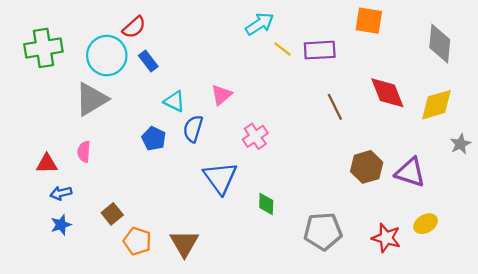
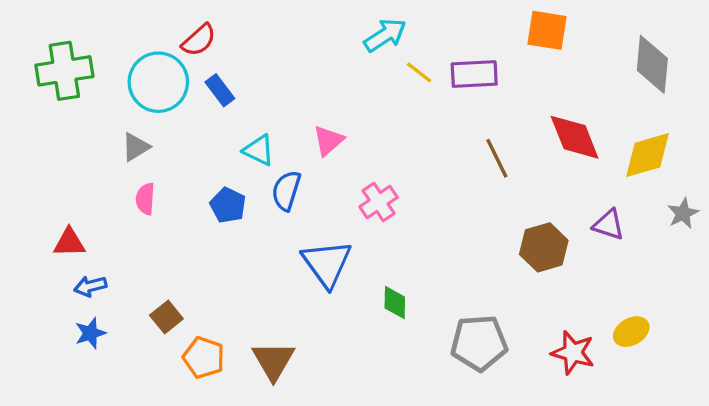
gray triangle: (92, 99) -> (136, 147), size x0.6
pink semicircle: (84, 152) -> (145, 199), moved
purple triangle: (410, 172) -> (609, 225), moved, size x0.7

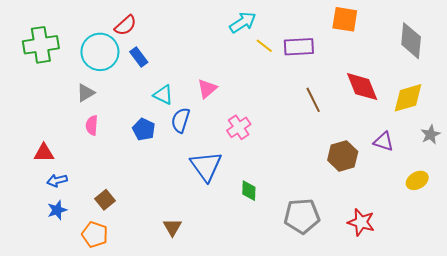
yellow ellipse: (631, 332) -> (417, 180), moved
orange pentagon: (204, 357) -> (95, 234), moved
brown triangle: (273, 361) -> (172, 227), size x0.7

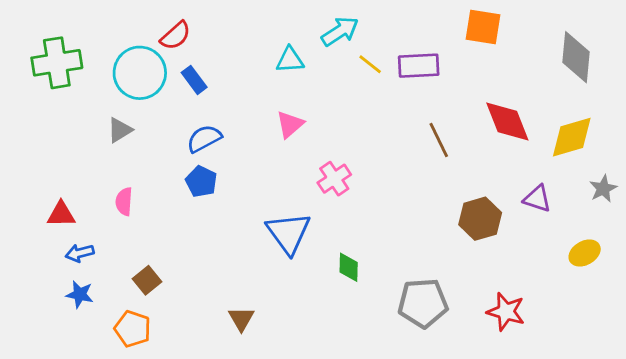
cyan triangle: (163, 95) -> (290, 60), moved, turned -30
blue semicircle: (181, 120) -> (204, 139), moved, turned 45
pink semicircle: (92, 125) -> (124, 202), moved
blue star: (57, 210) -> (80, 294), turned 30

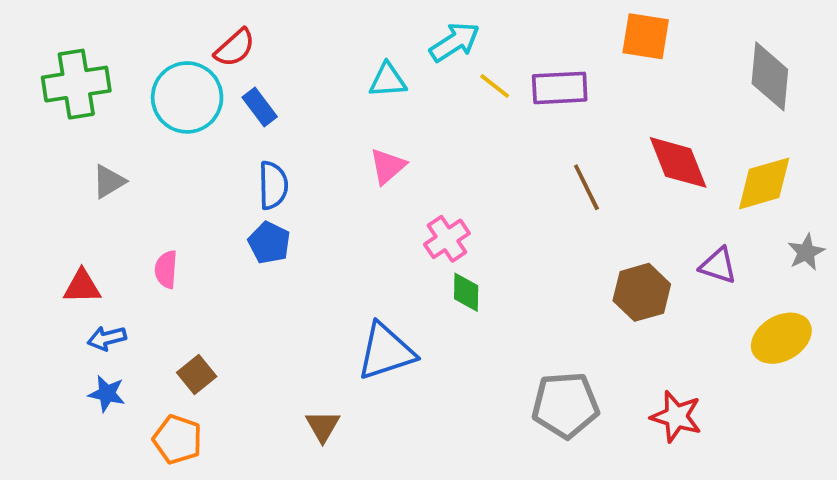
gray triangle: (120, 130) -> (109, 182), moved
blue semicircle: (204, 139) -> (273, 185), turned 117
blue triangle: (289, 233) -> (386, 352), moved, turned 48
yellow ellipse: (585, 253) -> (781, 338), size x1.4
green diamond: (349, 267) -> (466, 292), moved

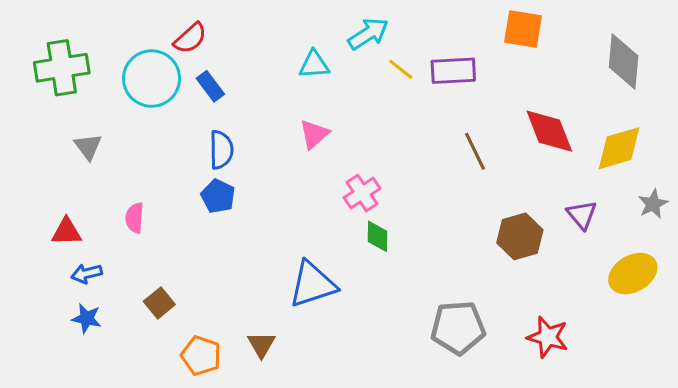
gray triangle: (109, 182) -> (88, 147), turned -36
purple triangle: (718, 266) -> (582, 215), turned 32
orange pentagon: (178, 439) -> (201, 356), moved

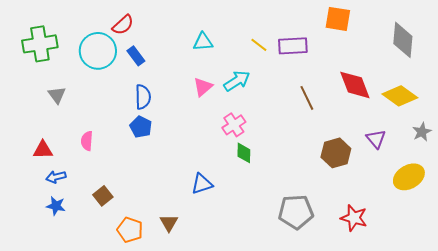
cyan arrow: (368, 34) -> (237, 81), moved
yellow diamond: (619, 148) -> (400, 96), turned 52
blue triangle: (313, 284) -> (202, 184), size x0.7

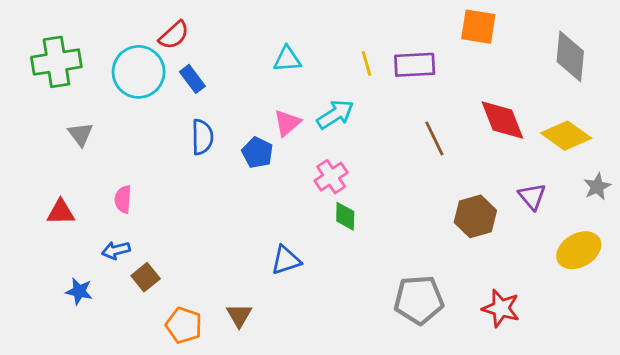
yellow line: (259, 45) -> (366, 63), turned 36
blue pentagon: (141, 127) -> (257, 153), moved
blue arrow: (56, 177) -> (116, 250), moved

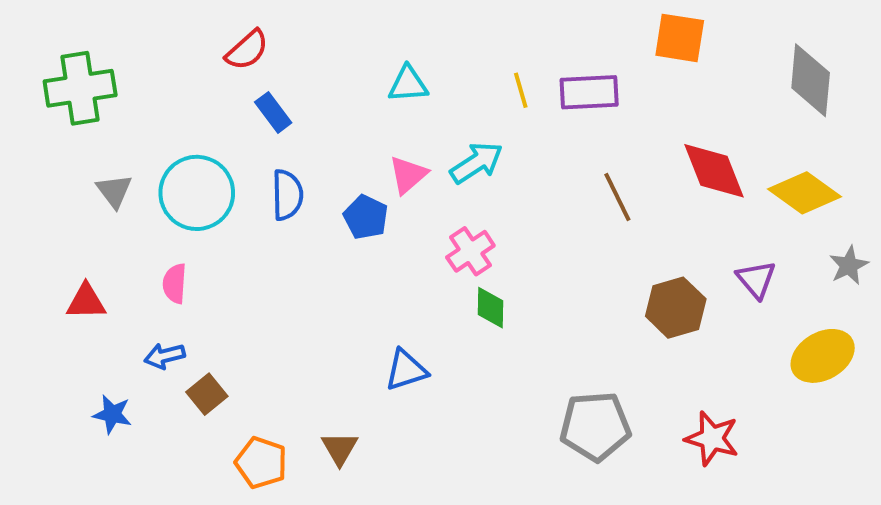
cyan circle: (139, 72) -> (197, 193), moved

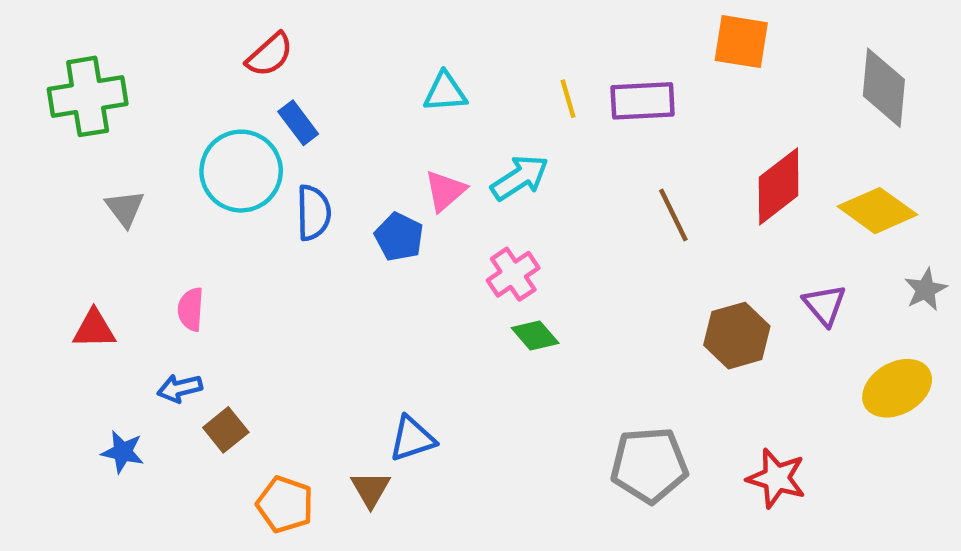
red diamond: (714, 171) -> (779, 186), turned 74
cyan circle: (197, 193) -> (241, 171), moved
green diamond: (491, 308) -> (535, 336), turned -42
blue triangle: (406, 370) -> (412, 439), moved

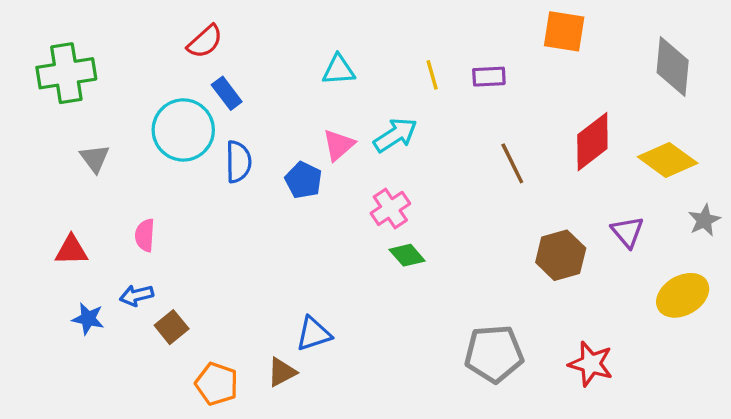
purple rectangle: (643, 101) -> (489, 77), size x0.7
blue star: (123, 452) -> (88, 319), moved
brown triangle: (371, 489) -> (282, 372), turned 32

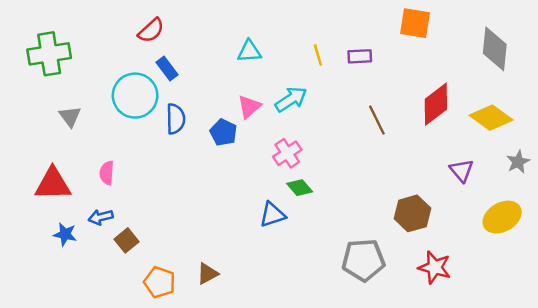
red triangle: (71, 250) -> (53, 184), size x1.5
brown hexagon: (561, 255) -> (412, 213), moved
blue triangle: (314, 334) -> (273, 215), moved

